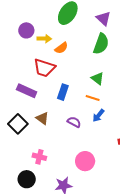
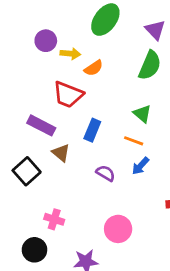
brown triangle: (42, 118) -> (61, 153), moved

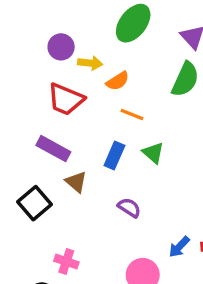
red trapezoid: (68, 95) -> (66, 99), moved
green triangle: (142, 114) -> (153, 153), moved
orange line: (134, 141) -> (132, 114), moved
blue arrow: (140, 166) -> (179, 247), moved

